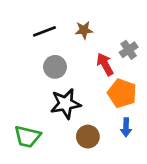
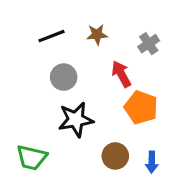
gray cross: (129, 50) -> (149, 44), moved
blue arrow: (126, 127) -> (152, 162), moved
brown circle: (88, 137) -> (115, 156), moved

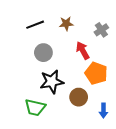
brown circle: (115, 156) -> (79, 97), moved
green trapezoid: (32, 158) -> (35, 107), moved

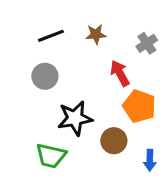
gray circle: (43, 53) -> (45, 76), moved

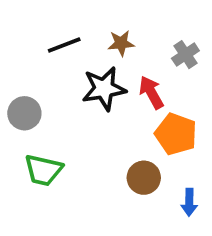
gray circle: (45, 76) -> (24, 113), moved
black star: (75, 118) -> (104, 89), moved
green trapezoid: (51, 156) -> (43, 170), moved

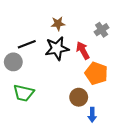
brown star: (121, 43) -> (58, 24), moved
black line: (64, 45) -> (27, 44), moved
blue arrow: (189, 202) -> (92, 115), moved

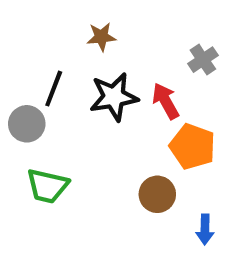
brown star: (58, 24) -> (101, 37), moved
black line: (27, 44) -> (54, 89), turned -48
blue arrow: (92, 115) -> (205, 230), moved

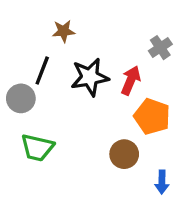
brown star: (101, 37) -> (64, 31), moved
red arrow: (166, 101) -> (131, 80), turned 52

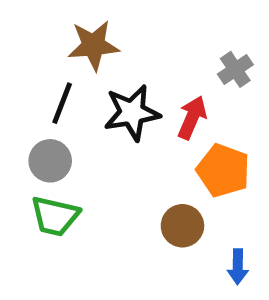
brown star: (64, 31) -> (93, 45), size x1.5
gray circle: (21, 98) -> (50, 161), moved

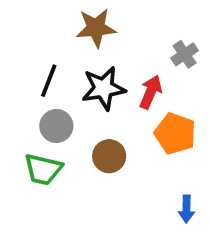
brown star: (93, 45) -> (96, 28), moved
gray circle: (50, 161) -> (56, 126), moved
brown circle: (182, 226) -> (109, 156), moved

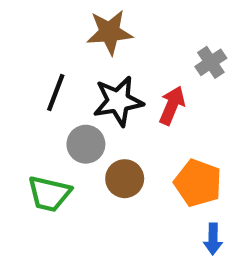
gray circle: (56, 126) -> (86, 144), moved
orange pentagon: (175, 134) -> (198, 183), moved

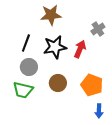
gray circle: (86, 144) -> (29, 67), moved

